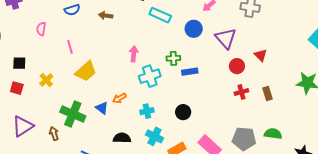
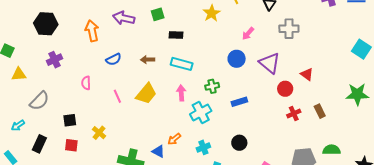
cyan rectangle: (160, 15) -> (182, 64), moved
green cross: (173, 58) -> (212, 86), moved
yellow trapezoid: (86, 71) -> (146, 94), moved

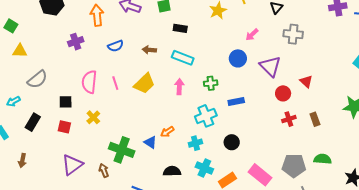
purple cross: (55, 60) -> (76, 42), moved
pink semicircle: (86, 83) -> (89, 82), moved, size x1.6
cyan cross: (201, 113) -> (206, 116), moved

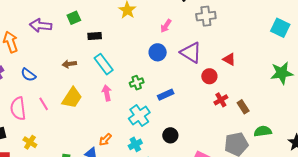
blue semicircle: (115, 46) -> (28, 75), moved, turned 70
cyan rectangle: (183, 58) -> (104, 64), turned 45
brown rectangle: (315, 119) -> (243, 107), moved

